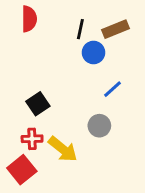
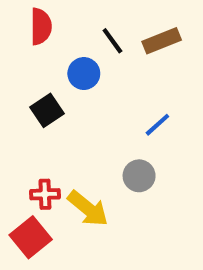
black line: (80, 29) -> (112, 41), turned -48
blue circle: (94, 53) -> (84, 74), moved
black square: (38, 104) -> (47, 110), moved

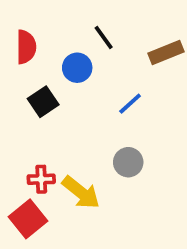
red semicircle: (41, 26) -> (26, 47), moved
brown rectangle: (162, 41) -> (166, 53), moved
blue line: (157, 125) -> (130, 104), moved

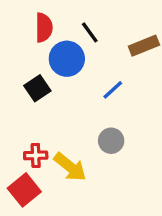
red semicircle: (26, 47) -> (44, 28), moved
blue circle: (77, 68) -> (67, 59), size x1.4

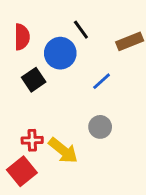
red semicircle: (44, 28) -> (22, 37), moved

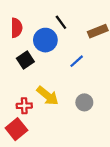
gray circle: (100, 127) -> (84, 102), moved
yellow arrow: (63, 151) -> (48, 96), moved

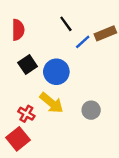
blue circle: (45, 40) -> (56, 72), moved
blue line: (77, 61) -> (83, 42), moved
red cross: (24, 106) -> (26, 114), turned 32

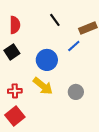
blue line: (83, 42) -> (74, 46), moved
black square: (28, 65) -> (12, 52), moved
red cross: (26, 114) -> (15, 91), moved, turned -32

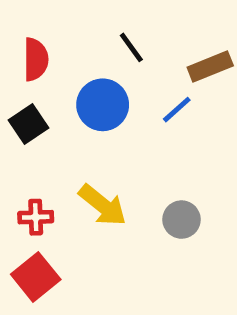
blue circle: (47, 60) -> (103, 105), moved

